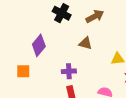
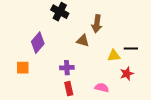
brown arrow: (95, 16) -> (97, 24), moved, turned 126

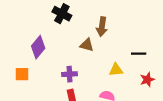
yellow triangle: (114, 56) -> (116, 70), moved
red star: (127, 74) -> (147, 80), moved

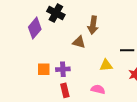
purple diamond: (38, 47) -> (35, 28), moved
orange square: (22, 74) -> (44, 69), moved

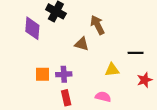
brown arrow: (93, 25) -> (97, 25), turned 144
purple diamond: (35, 28) -> (32, 28), turned -35

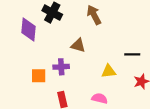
brown arrow: (97, 25) -> (94, 15), moved
purple cross: (64, 74) -> (61, 67), moved

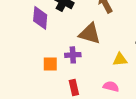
brown triangle: (78, 45) -> (90, 34), size x1.5

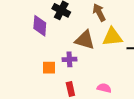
yellow triangle: (120, 59) -> (112, 37), moved, size x1.5

